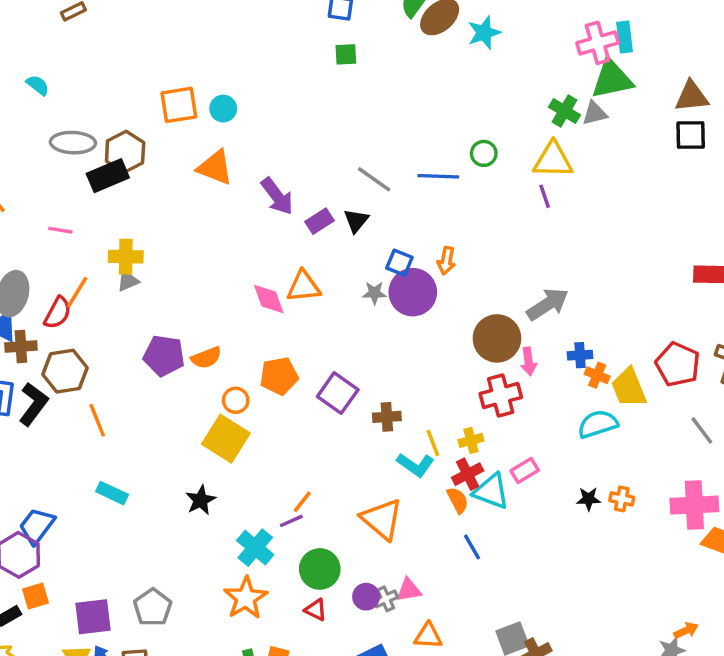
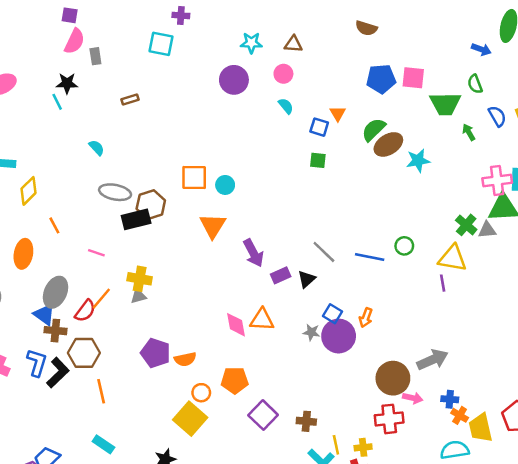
orange triangle: (215, 168) -> (213, 226), turned 32
pink arrow: (529, 361) -> (413, 398), turned -78
purple square: (338, 393) -> (263, 415), moved

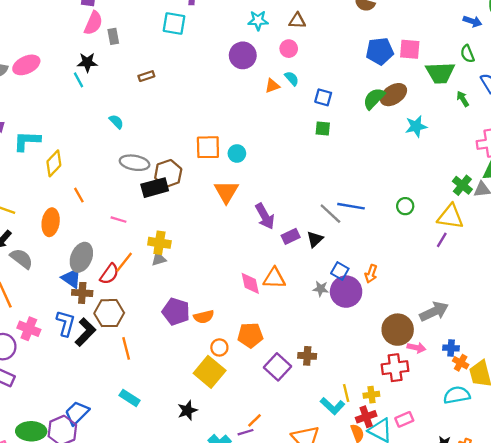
orange triangle: (338, 113) -> (272, 86), moved, turned 42
brown ellipse: (388, 144) -> (393, 95), moved
blue line: (370, 257) -> (351, 206), moved
purple line: (443, 283) -> (442, 240), turned 42
brown cross: (306, 421) -> (307, 356), moved

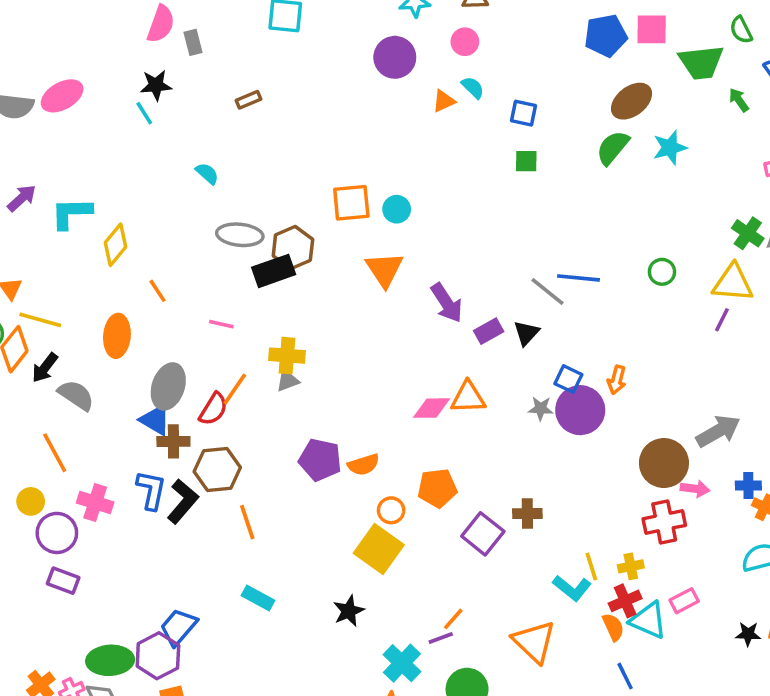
green semicircle: (374, 99) -> (613, 148), moved
pink diamond: (250, 283) -> (432, 408), turned -75

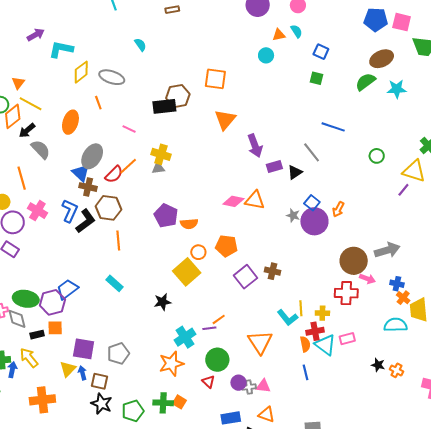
cyan circle: (397, 209) -> (266, 55), moved
gray ellipse: (240, 235) -> (112, 77), moved
blue line: (578, 278) -> (333, 127), moved

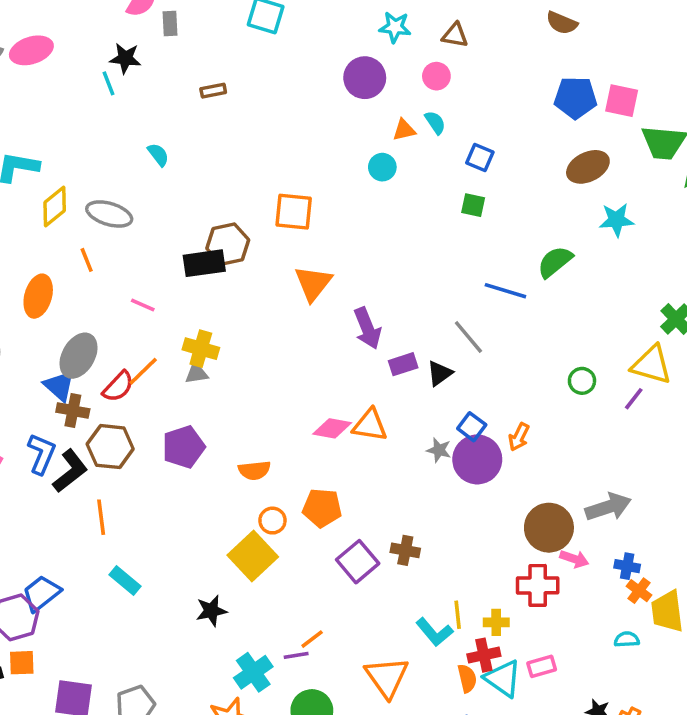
green semicircle: (365, 82) -> (555, 262), moved
green circle: (377, 156) -> (582, 381), moved
purple pentagon: (166, 216) -> (184, 447), moved, turned 30
orange line: (118, 240) -> (101, 517), moved
cyan semicircle: (396, 325) -> (627, 639), size x0.6

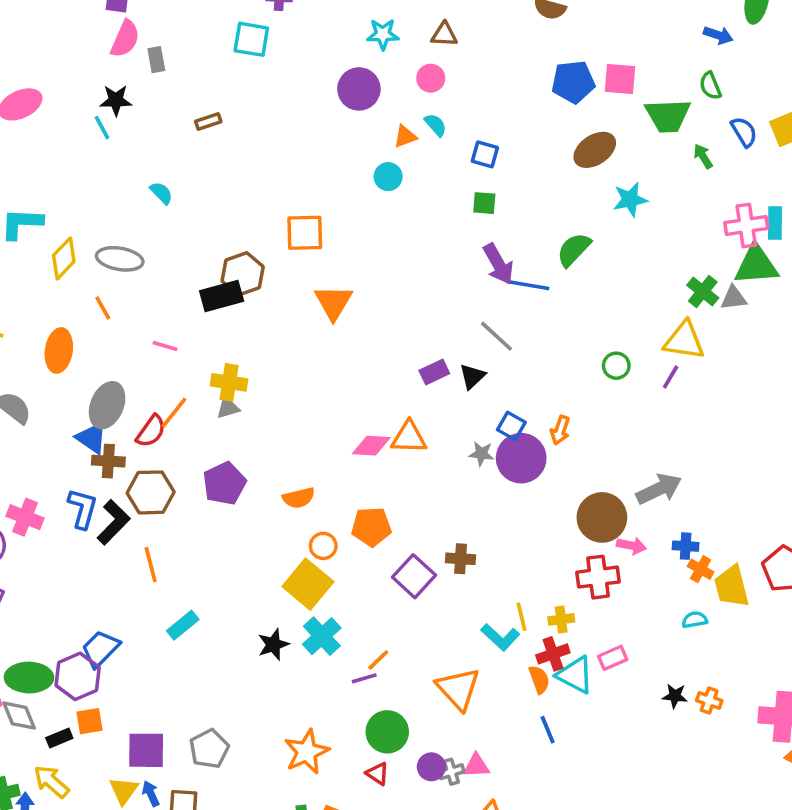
purple arrow: (367, 328) -> (498, 264), moved
cyan rectangle: (125, 580) -> (183, 625), turned -72
cyan cross: (253, 672) -> (322, 636), moved

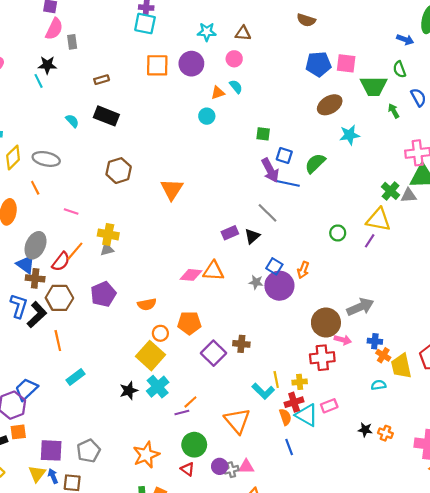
cyan square: (251, 39) -> (145, 24), moved
blue square: (485, 154) -> (284, 155), moved
orange square: (305, 233) -> (157, 65), moved
black rectangle: (222, 296) -> (106, 116), moved, turned 35

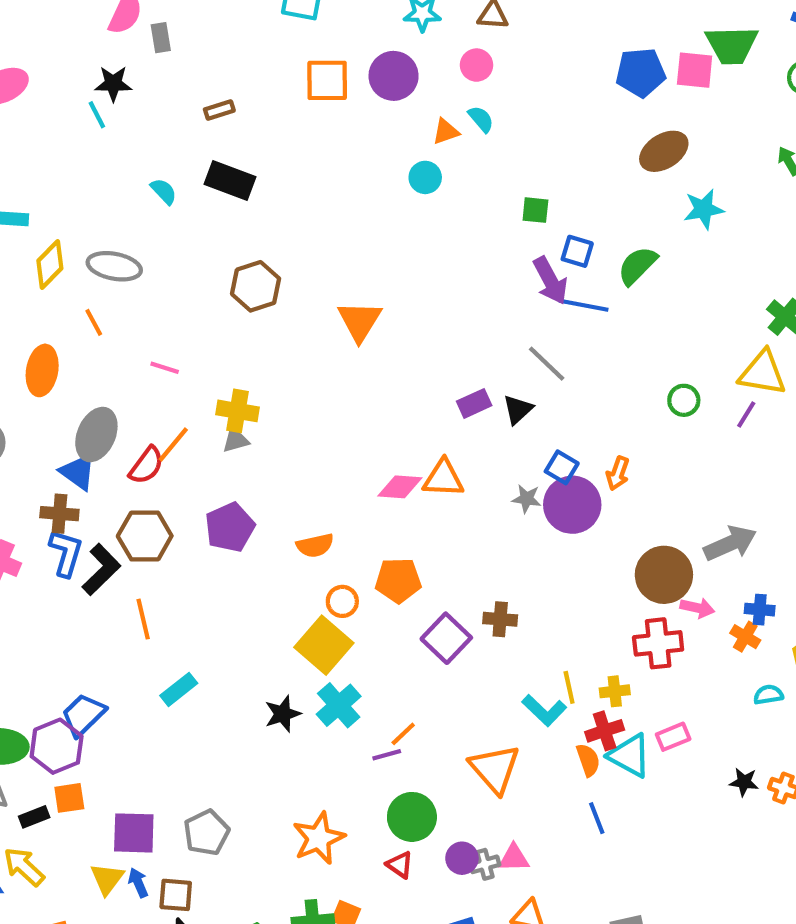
green trapezoid: (374, 86) -> (732, 45), moved
brown cross: (35, 278) -> (59, 514), moved
orange cross: (383, 355) -> (745, 637), moved

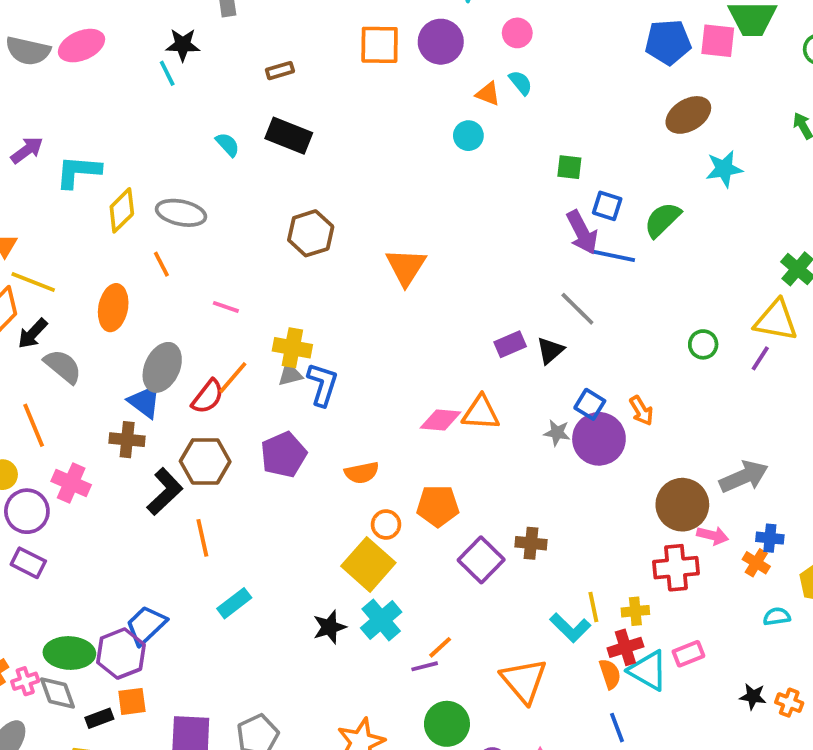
orange triangle: (446, 132) -> (488, 94), turned 40
orange arrow: (618, 473) -> (641, 411), turned -52
blue L-shape: (66, 553) -> (323, 384), moved

